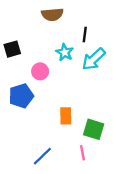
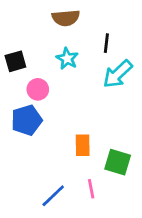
cyan star: (65, 52) -> (67, 59), moved
pink circle: (40, 71) -> (38, 89), moved
pink line: (82, 153) -> (91, 189), moved

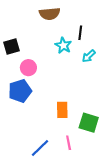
cyan star: (67, 59) -> (63, 45), moved
cyan arrow: (118, 74) -> (89, 56), size x0.6

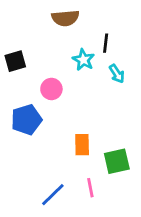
cyan arrow: (89, 56) -> (117, 74), turned -80
pink circle: (28, 68) -> (51, 89), moved
green square: (89, 123) -> (117, 161), turned -30

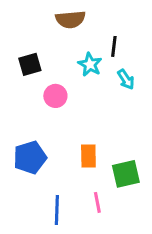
black square: (15, 61) -> (30, 64), moved
blue pentagon: (26, 120) -> (30, 157), moved
blue line: (53, 195) -> (57, 210), turned -44

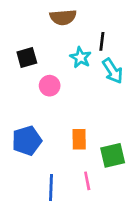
cyan arrow: (126, 79) -> (113, 71), size x1.4

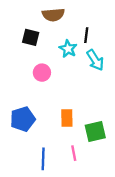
black square: (27, 58) -> (31, 37), moved, turned 30

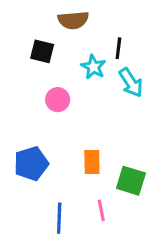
green square: (95, 132) -> (131, 181), turned 30

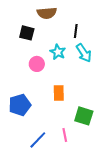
cyan star: (93, 67) -> (58, 52), moved
orange rectangle: (92, 162) -> (59, 93), moved
blue line: (59, 218) -> (38, 140), turned 42

